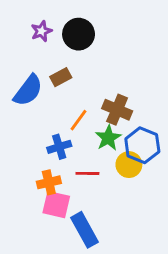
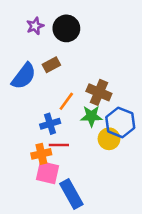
green star: (108, 138) -> (91, 116), turned 30
red line: (87, 173) -> (59, 145), moved

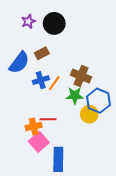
blue cross: (50, 124) -> (41, 80), moved
pink square: (48, 173) -> (39, 142), turned 36
blue rectangle: (71, 194) -> (58, 159), turned 30

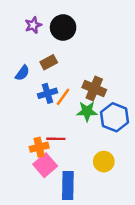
blue semicircle: (19, 63) -> (22, 73), size x0.6
yellow circle: (89, 114) -> (104, 162), moved

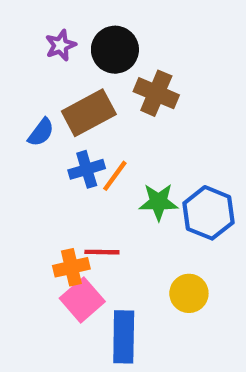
brown rectangle: (49, 62) -> (89, 113), size x1.6
brown cross: (94, 89) -> (156, 93), moved

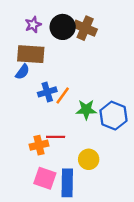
brown cross: (156, 93) -> (85, 28), moved
brown rectangle: (89, 113) -> (31, 54), moved, turned 32
yellow circle: (189, 293) -> (89, 159), moved
pink square: (82, 300) -> (45, 178), moved, turned -30

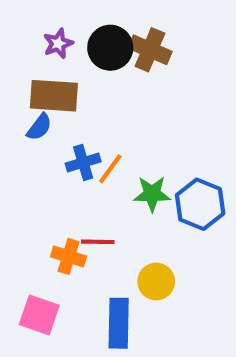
orange cross: (39, 145) -> (69, 256), turned 30
pink square: (45, 178) -> (39, 315), moved

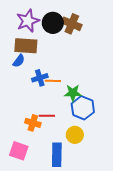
purple star: (58, 44) -> (28, 21), size x1.6
orange line: (110, 169) -> (53, 81), turned 56
blue hexagon: (200, 204) -> (83, 108), moved

